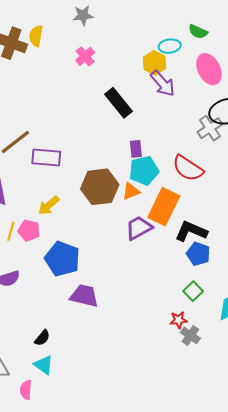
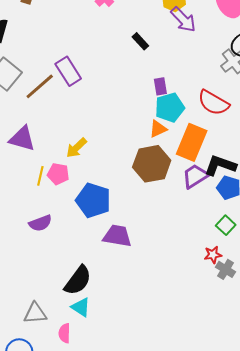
black rectangle: (119, 103) -> (140, 41), size x0.6
purple rectangle: (46, 157) -> (68, 71), moved, turned 56
brown hexagon: (100, 187) -> (152, 164), moved
purple trapezoid: (139, 228) -> (195, 176), moved
black semicircle: (42, 338) -> (78, 280), size x1.8

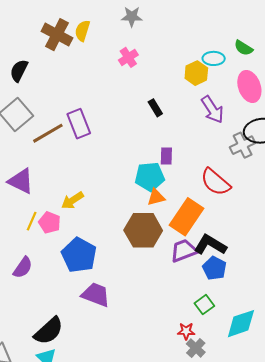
purple arrow: (183, 20) -> (212, 110), moved
cyan pentagon: (170, 108) -> (150, 177), moved
purple semicircle: (40, 223) -> (23, 268), turned -45

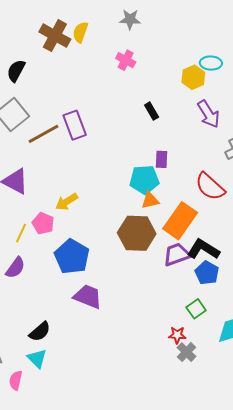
pink cross: (128, 57) -> (126, 60), turned -30
yellow line: (32, 221) -> (21, 233), moved
black semicircle: (49, 331) -> (40, 332), size x0.7

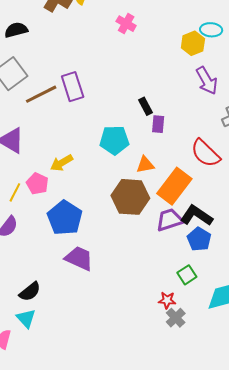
black semicircle: (16, 71) -> (16, 30), turned 45
black rectangle: (152, 111) -> (146, 106), moved
cyan pentagon: (144, 180) -> (114, 140), moved

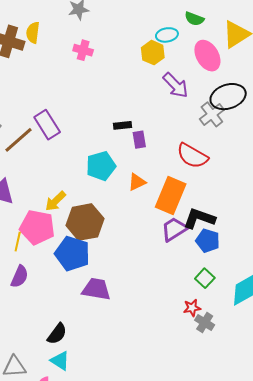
black rectangle: (146, 106) -> (123, 125), turned -54
pink pentagon: (37, 184) -> (37, 227), size x1.6
brown hexagon: (130, 197) -> (85, 222), moved

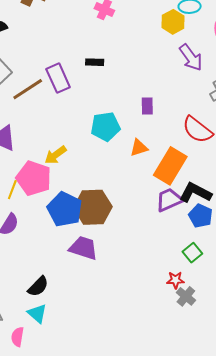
black rectangle: (123, 125) -> (95, 62), moved
brown hexagon: (85, 222) -> (93, 207), moved

